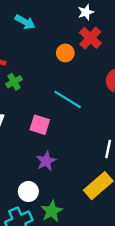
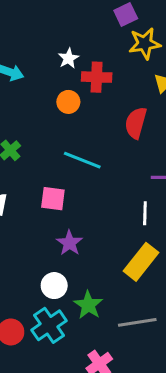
white star: (86, 12) -> (68, 58), moved
red cross: (90, 38) -> (97, 77), turned -30

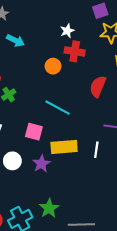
white star: (68, 58) -> (67, 31), moved
yellow rectangle: (141, 262) -> (64, 147), moved, turned 40
white circle: (54, 286) -> (12, 161), moved

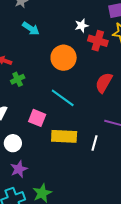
red cross: (75, 51) -> (98, 41), moved
orange circle: (53, 66) -> (64, 58), size x1.6
purple star: (41, 164) -> (19, 169), moved

